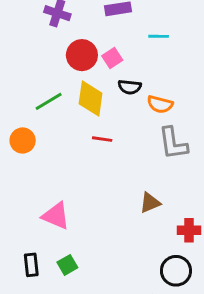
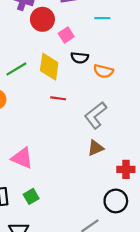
red circle: (82, 55) -> (42, 19), moved
gray L-shape: (173, 143) -> (95, 115), moved, turned 60

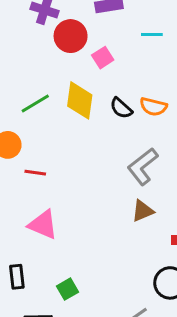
black semicircle: (80, 58) -> (121, 108), moved, turned 36
red line: (58, 98) -> (35, 173), moved
green square: (31, 196) -> (67, 289), moved

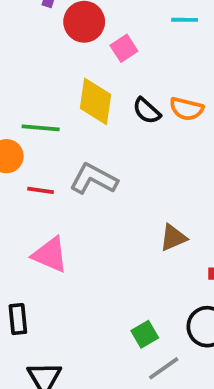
green line: (35, 104) -> (41, 128), moved, turned 36
gray L-shape: (143, 166) -> (94, 179), moved, turned 66
green square: (67, 289) -> (145, 334), moved

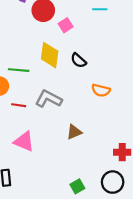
orange semicircle: (186, 109) -> (101, 90), moved
brown triangle: (173, 238) -> (74, 132), moved

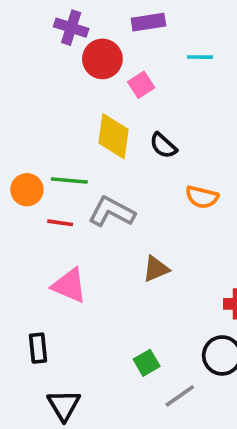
green line: (19, 70) -> (69, 180), moved
green square: (77, 186) -> (147, 363), moved

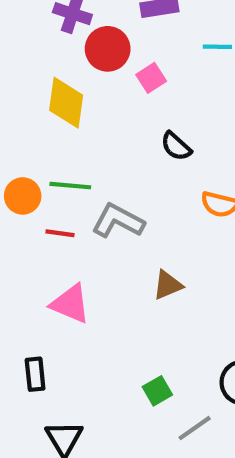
yellow diamond: (113, 136) -> (66, 103), moved

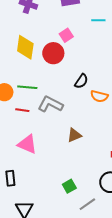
red circle: (108, 49) -> (53, 53), moved
black semicircle: (176, 146) -> (81, 81), moved, turned -98

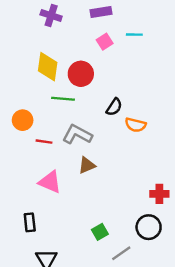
pink square: (66, 35) -> (105, 42), moved
green line: (27, 87) -> (63, 99), moved
brown triangle: (74, 135) -> (87, 165), moved

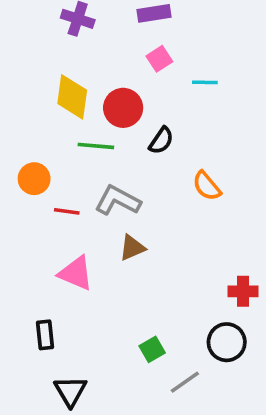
cyan line: (134, 35) -> (205, 82), moved
black semicircle: (114, 107) -> (161, 141), moved
orange semicircle: (136, 125) -> (207, 186), turned 36

